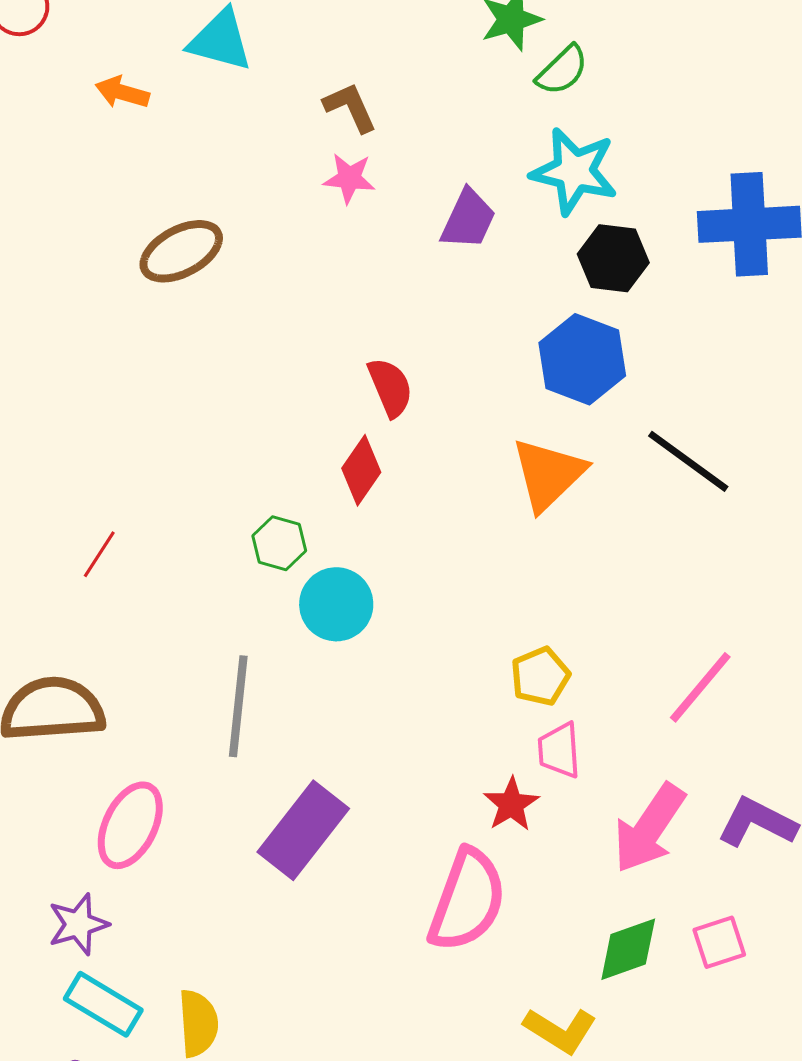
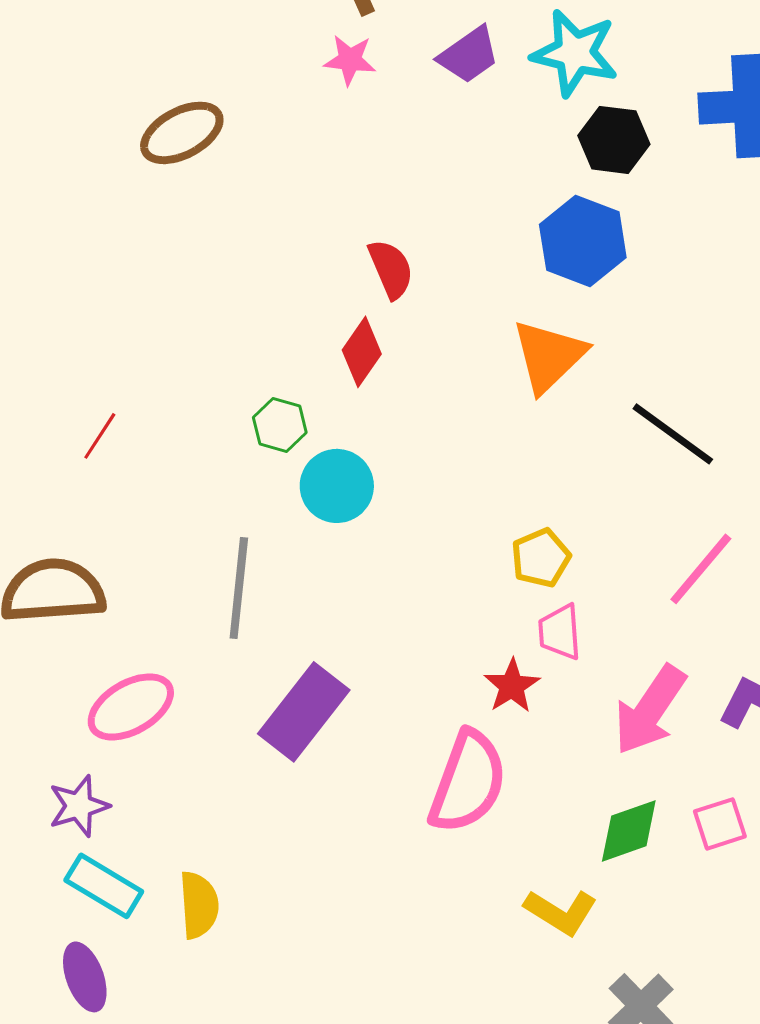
purple trapezoid: (468, 219) -> (469, 55), moved, turned 30
black line: (688, 461) -> (673, 434), moved
pink ellipse: (130, 825) -> (131, 707), turned 34

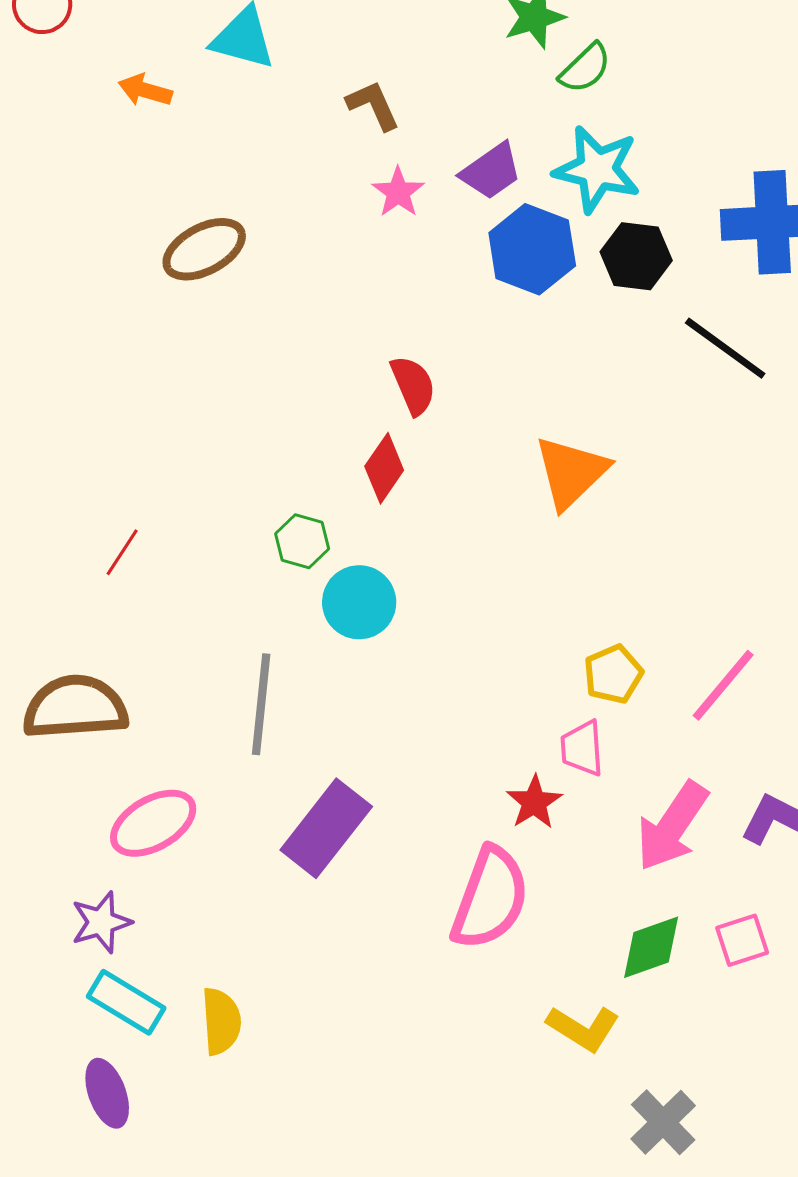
pink star: (350, 60) -> (398, 192), moved, turned 30
blue hexagon: (583, 241) -> (532, 249), moved
black line: (673, 434) -> (725, 348), moved
yellow pentagon: (541, 558) -> (613, 674), moved

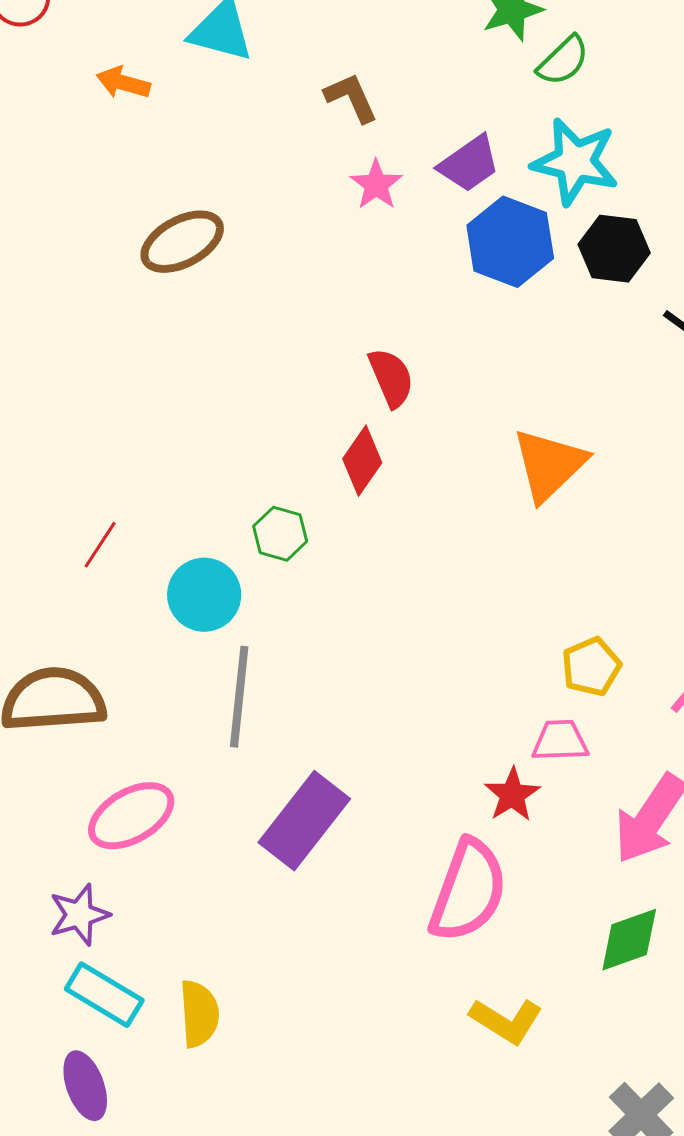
cyan circle: (359, 602) -> (204, 595), moved
pink trapezoid: (582, 748) -> (560, 741), turned 92
yellow L-shape: (583, 1028) -> (506, 1021), moved

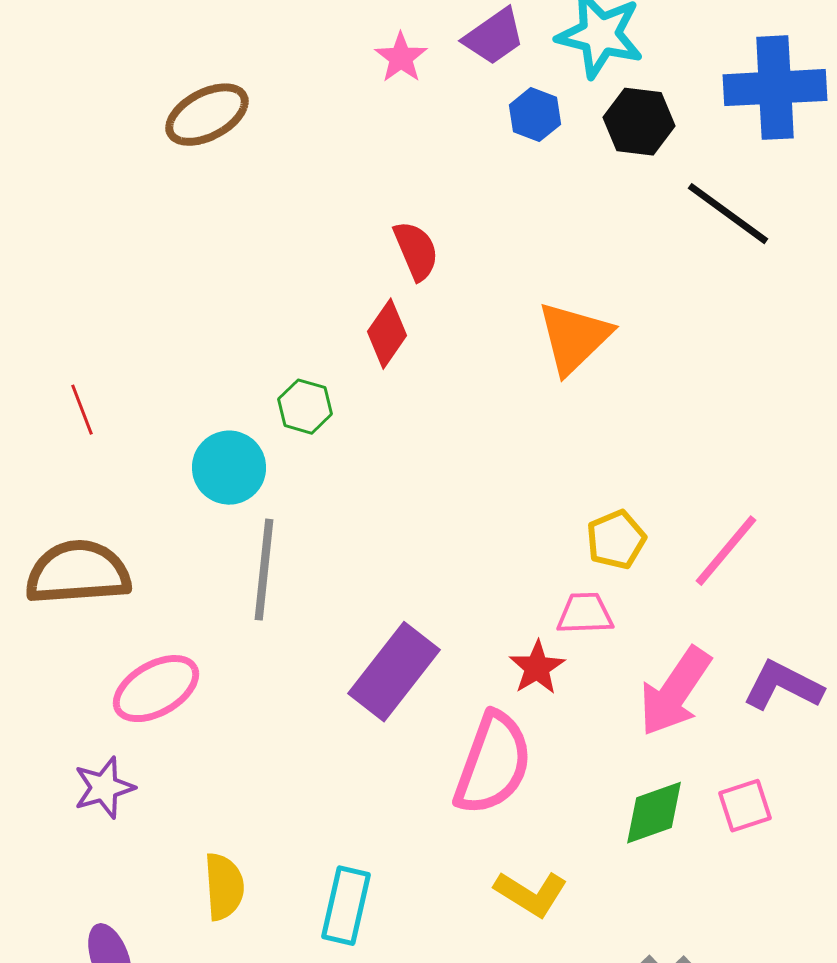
blue hexagon: (510, 242) -> (535, 115), size x0.6
red line: (100, 545) -> (82, 410), moved, turned -54
purple rectangle: (304, 821) -> (394, 672), moved
cyan rectangle: (104, 995) -> (346, 906), moved, turned 72

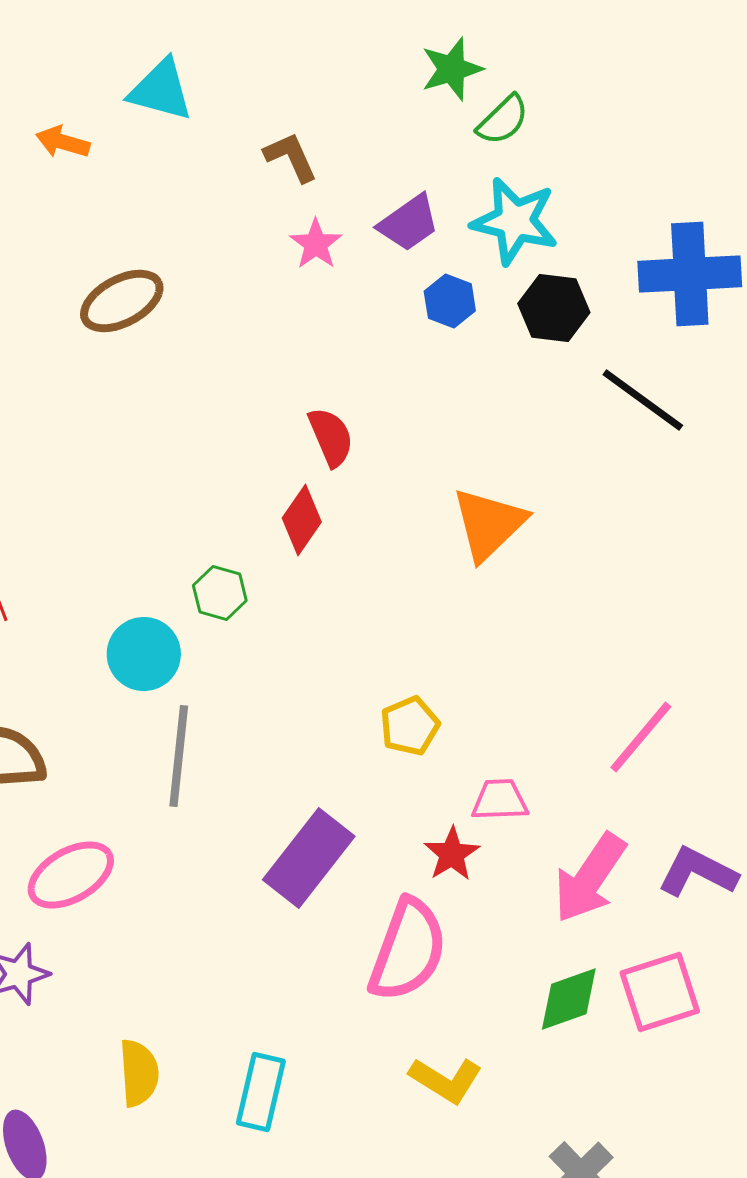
yellow pentagon: (616, 540) -> (410, 726), moved
pink square: (745, 806) -> (660, 992), size x1.5

